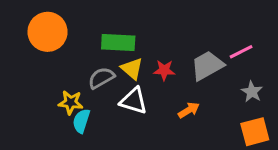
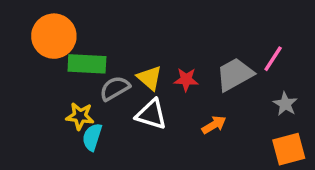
green rectangle: (118, 43) -> (87, 64), moved
pink line: (241, 52) -> (273, 59), turned -30

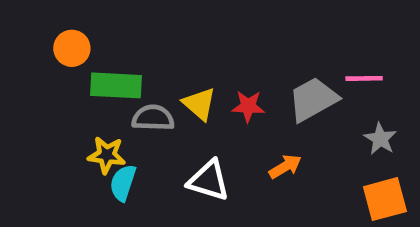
orange circle: (54, 36) -> (72, 48), size x0.6
pink line: (273, 59) -> (364, 78), turned 56
gray semicircle: (115, 88) -> (153, 118), turned 32
white triangle: (151, 114) -> (209, 180), moved

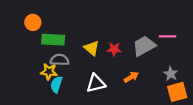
gray semicircle: (153, 118) -> (60, 60), moved
gray star: (380, 139) -> (171, 74), moved
white triangle: (209, 180) -> (96, 83), turned -30

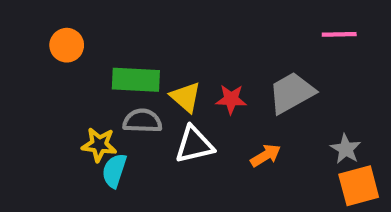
pink line: (168, 36) -> (339, 34), moved
green rectangle: (53, 40) -> (136, 80), moved
gray semicircle: (60, 60) -> (142, 121), moved
white triangle: (96, 83) -> (194, 145), moved

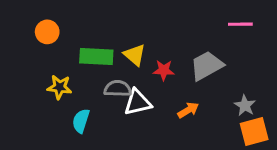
yellow triangle: (186, 97) -> (135, 55), moved
gray semicircle: (142, 121) -> (118, 89), moved
yellow star: (99, 145) -> (59, 87), moved

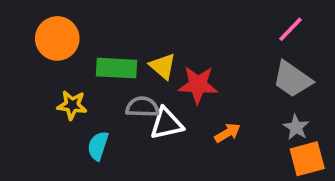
pink line: (240, 24) -> (290, 29), turned -45
orange circle: (47, 32) -> (57, 38), size x1.5
gray trapezoid: (207, 66) -> (292, 79), moved, turned -116
red star: (164, 70) -> (198, 85), size x1.5

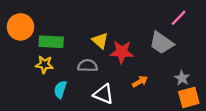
orange circle: (57, 38) -> (20, 27), moved
green rectangle: (116, 68) -> (51, 42), moved
gray trapezoid: (292, 79) -> (162, 43), moved
white triangle: (166, 124) -> (104, 94), moved, turned 35

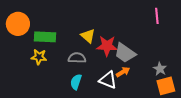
pink line: (179, 18) -> (157, 16), turned -49
gray trapezoid: (162, 43) -> (125, 53), moved
cyan semicircle: (60, 89) -> (76, 82), moved
white triangle: (104, 94) -> (108, 80), moved

